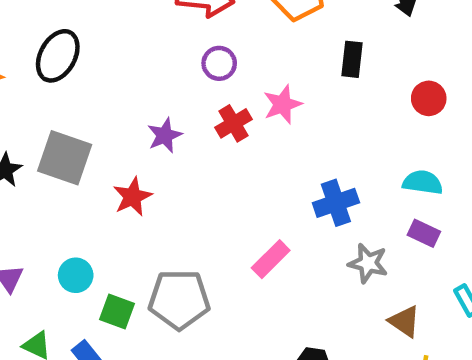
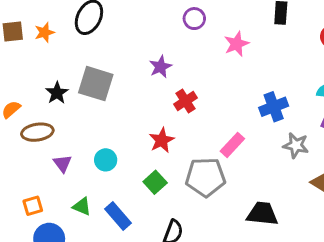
red cross: (233, 123) -> (186, 101), moved
red star: (132, 197) -> (162, 140), moved
gray pentagon: (179, 299) -> (205, 177), moved
green square: (117, 311) -> (155, 182), moved, turned 30

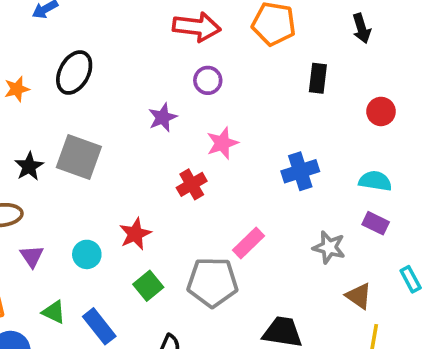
pink star: (237, 44) -> (222, 143), moved
purple star: (160, 67) -> (163, 117), moved
blue cross: (274, 107) -> (300, 171), moved
red star: (162, 140) -> (135, 234), moved

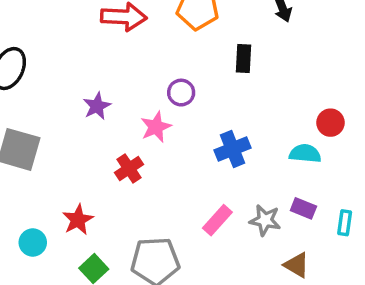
purple circle: (208, 80) -> (181, 93), moved
red circle: (381, 111) -> (330, 123), moved
purple rectangle: (376, 223) -> (303, 208), moved
pink rectangle: (249, 243) -> (217, 220), moved
cyan rectangle: (411, 279) -> (345, 223), moved, turned 40

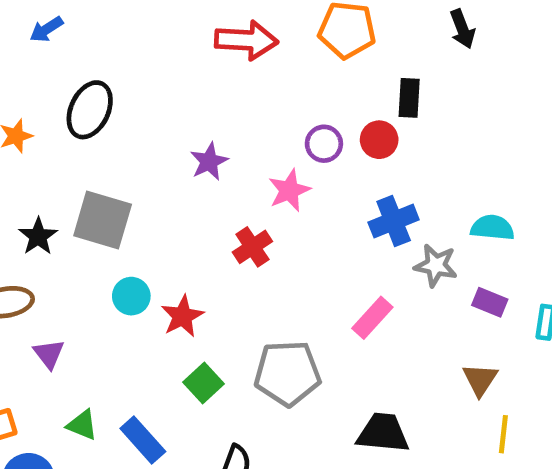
red circle: (330, 123) -> (379, 140), moved
gray star: (265, 220) -> (436, 265), moved
cyan circle: (33, 242) -> (131, 296), moved
brown triangle: (297, 265) -> (480, 380), turned 32

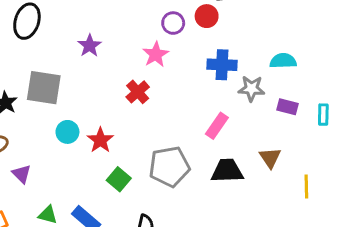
purple star: (209, 162) -> (90, 46), moved
blue cross: (394, 221) -> (222, 65), turned 32
brown triangle: (480, 380) -> (270, 158), moved
black trapezoid: (383, 433) -> (227, 171), moved

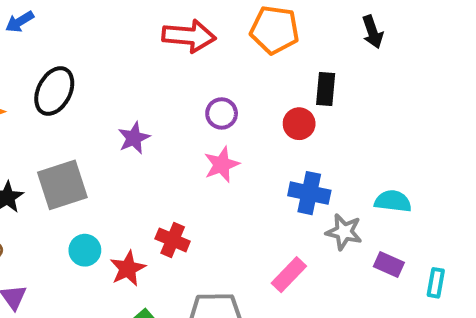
purple circle: (173, 23) -> (222, 113), moved
gray square: (44, 88) -> (62, 185), turned -36
red cross: (138, 92) -> (173, 240), moved, turned -35

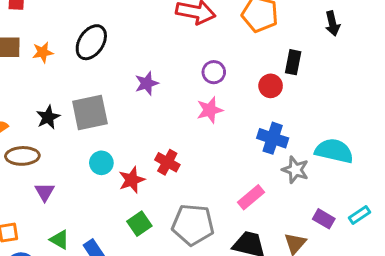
cyan semicircle: (393, 201) -> (334, 151), size x1.4
purple rectangle: (389, 264) -> (324, 219), moved
cyan rectangle: (436, 283) -> (359, 215), turned 40

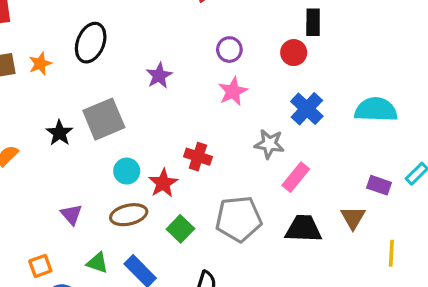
blue cross: (273, 138) -> (307, 109), turned 36
brown ellipse: (22, 156) -> (129, 215), moved
gray star: (295, 170) -> (269, 144), moved

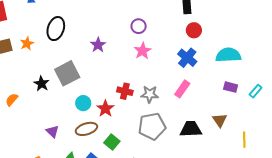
red circle: (294, 53) -> (194, 30), moved
gray star: (269, 144) -> (150, 94), moved
pink rectangle: (296, 177) -> (182, 89), moved
purple rectangle: (379, 185) -> (231, 87), moved
green square: (180, 229) -> (112, 142), moved

